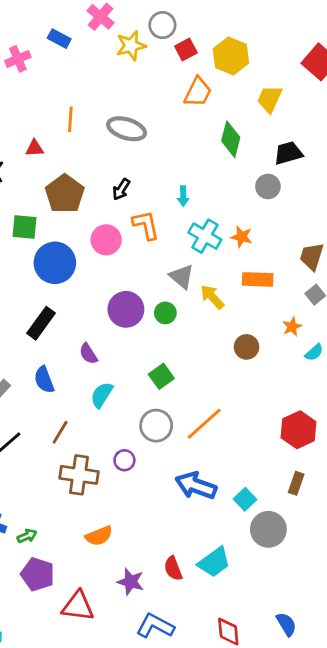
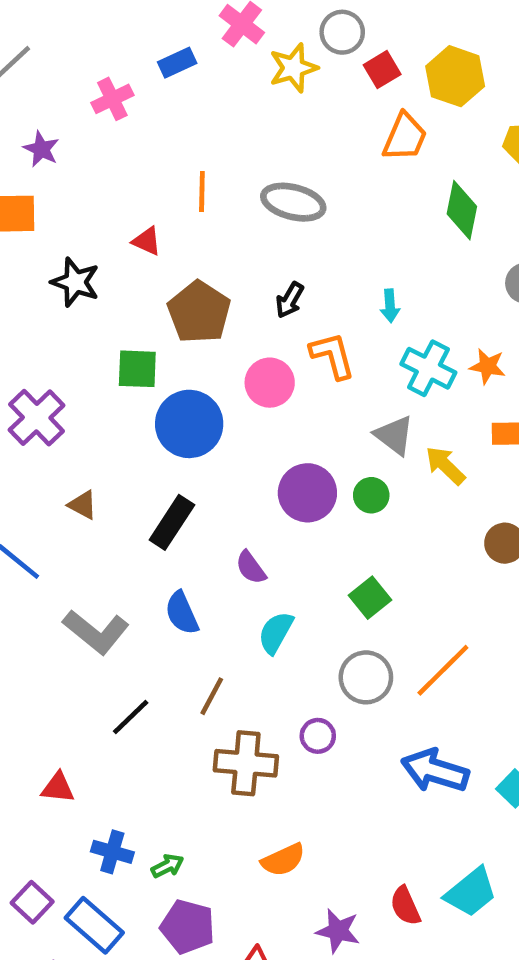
blue rectangle: (59, 39) -> (177, 63), turned -50
red triangle: (34, 148) -> (147, 241), turned 30

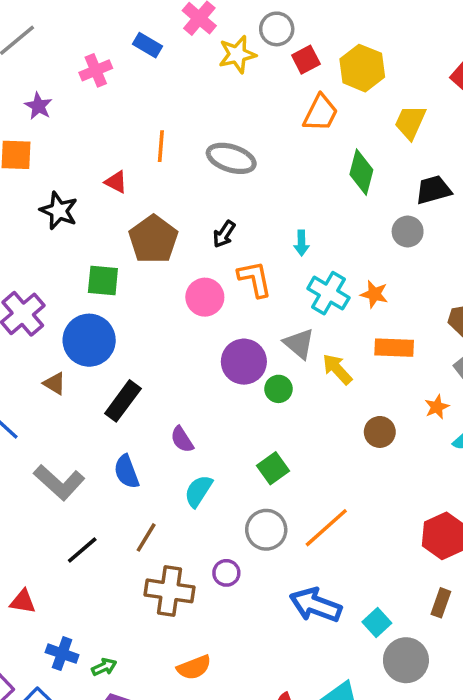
blue rectangle: (177, 63) -> (147, 45), turned 52
blue circle: (189, 424) -> (89, 340), moved
purple circle: (307, 493) -> (244, 362), moved

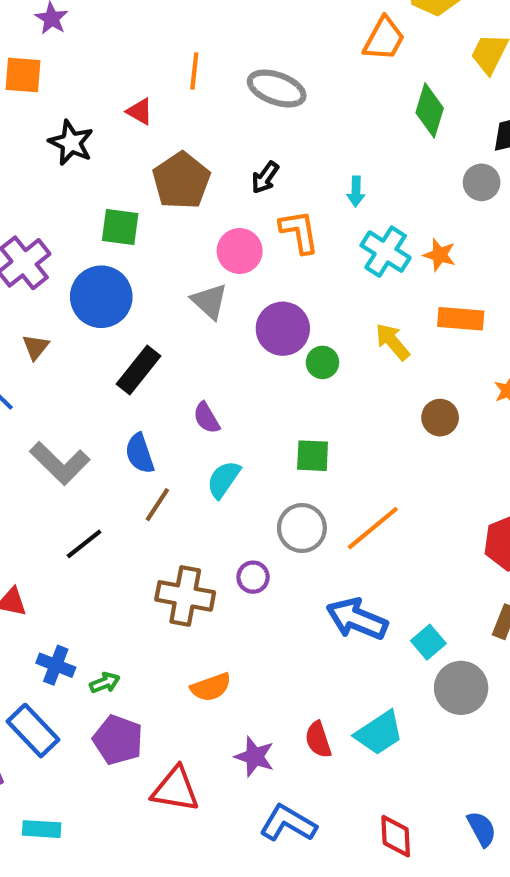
gray triangle: (299, 344) -> (209, 301), moved
brown triangle: (55, 383) -> (36, 347), moved, turned 35
green square: (273, 468) -> (313, 456), turned 36
brown line: (146, 537) -> (157, 505), moved

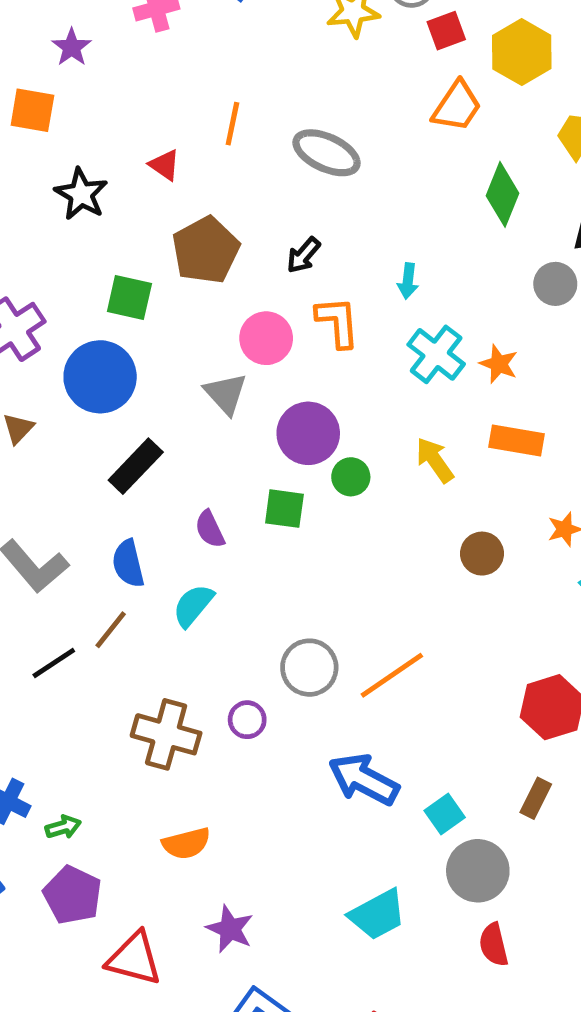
green square: (313, 456) -> (284, 509), moved
cyan semicircle: (224, 479) -> (193, 605), moved
brown line: (157, 505) -> (111, 630), moved
red semicircle: (318, 740) -> (494, 945), moved

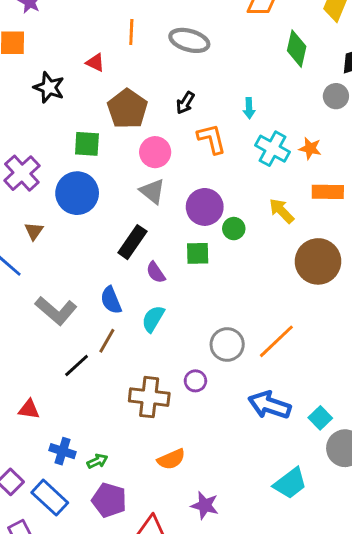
pink circle: (266, 338) -> (155, 152), moved
black rectangle: (136, 466) -> (132, 242), moved
brown circle: (482, 554) -> (318, 261), size x1.8

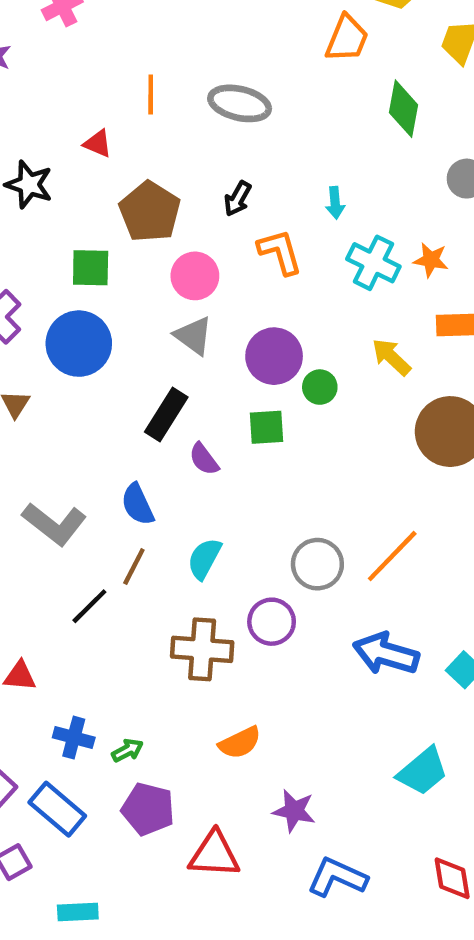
cyan semicircle: (153, 319) -> (204, 559), moved
purple circle: (195, 381) -> (272, 622), size x1.4

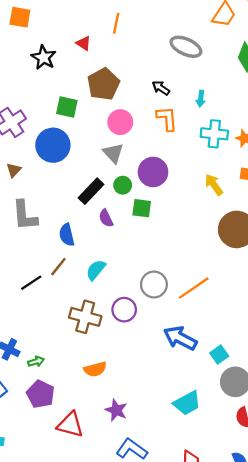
gray ellipse: (240, 103) -> (186, 47), moved
black arrow: (238, 199) -> (161, 88), moved, turned 84
cyan cross: (373, 263) -> (214, 134), turned -32
green circle: (320, 387) -> (123, 185), moved
gray L-shape: (54, 524) -> (25, 216), moved, turned 36

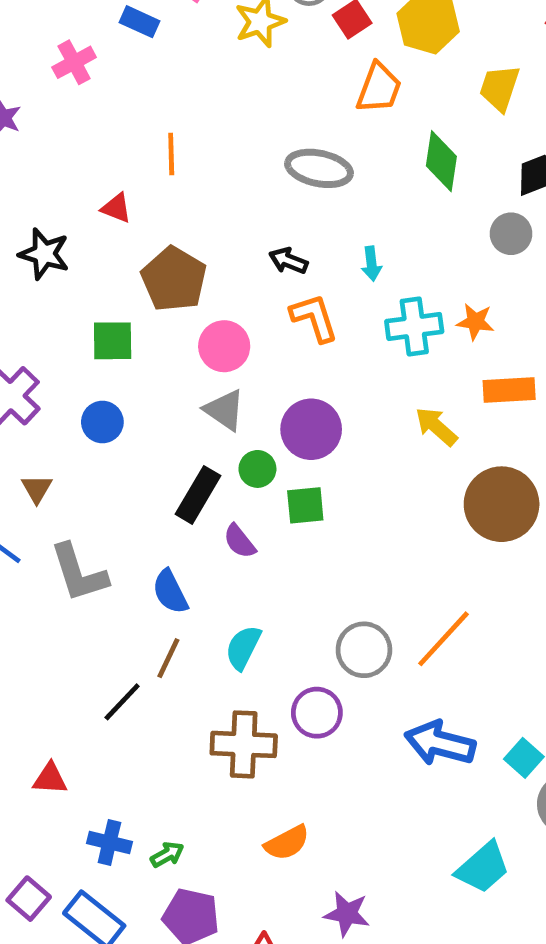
blue circle: (53, 145) -> (102, 422), size x0.6

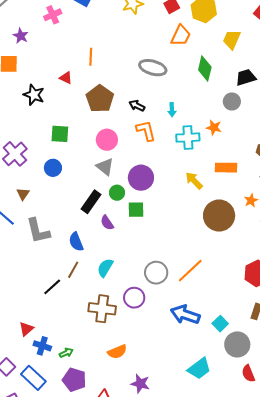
brown pentagon: (174, 279) -> (100, 99), moved
orange star: (475, 322) -> (214, 128), moved
red triangle: (50, 779) -> (26, 329), moved, turned -49

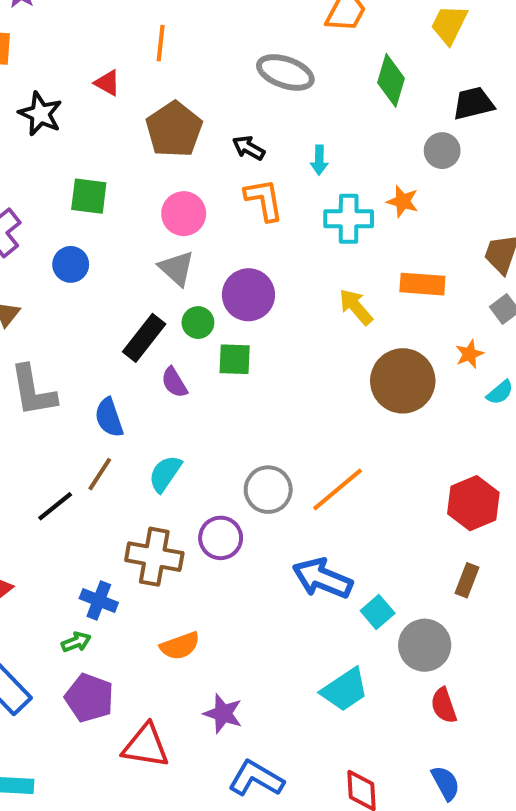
cyan square: (220, 324) -> (378, 612), moved
blue cross: (42, 346) -> (99, 600), moved

